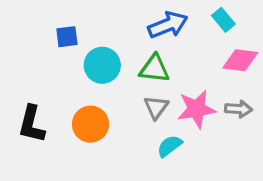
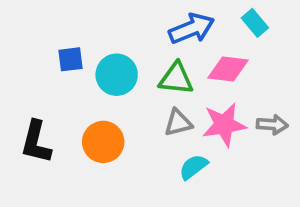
blue square: (67, 37) -> (71, 59), moved
pink diamond: (240, 60) -> (228, 69), moved
gray triangle: (156, 107) -> (178, 123), turned 40

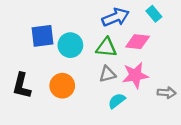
blue square: (71, 59) -> (43, 36), size x1.5
gray arrow: (272, 125) -> (167, 93), moved

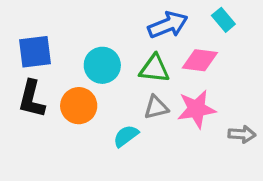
blue square: (43, 36) -> (35, 52), moved
black L-shape: (22, 86) -> (32, 99), moved
orange circle: (62, 86) -> (79, 106), moved
cyan semicircle: (117, 101) -> (126, 136), moved

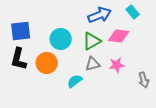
green triangle: (154, 69) -> (92, 41), turned -36
pink star: (196, 109) -> (117, 65), size x0.7
gray arrow: (242, 134) -> (144, 80), turned 70

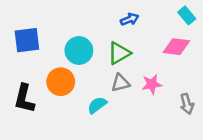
cyan rectangle: (133, 12) -> (187, 15), moved
blue arrow: (100, 15) -> (130, 19), size x0.6
pink diamond: (119, 36) -> (176, 47), moved
black L-shape: (19, 59) -> (24, 99), moved

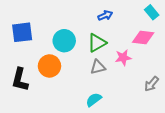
pink star: (152, 84) -> (123, 58), moved
gray arrow: (187, 104) -> (152, 84), turned 56
cyan semicircle: (97, 105) -> (94, 100), moved

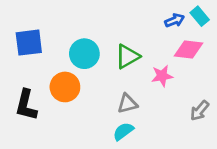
blue arrow: (105, 15) -> (175, 20), moved
gray triangle: (98, 67) -> (127, 104), moved

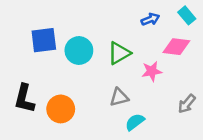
blue arrow: (175, 20) -> (150, 19), moved
blue square: (29, 43) -> (44, 40), moved
orange circle: (65, 87) -> (61, 109), moved
cyan semicircle: (123, 131) -> (135, 122), moved

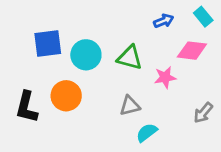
green triangle: (119, 53) -> (130, 58), turned 45
orange circle: (61, 109) -> (66, 96), moved

